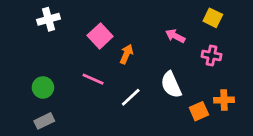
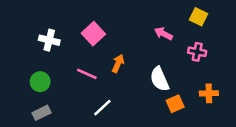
white cross: (49, 19) -> (49, 40), moved, turned 30
orange arrow: (126, 54) -> (118, 64), moved
white line: (131, 97) -> (102, 108), moved
orange square: (199, 111) -> (175, 104), moved

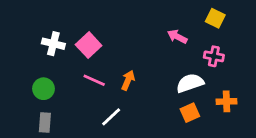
pink square: (93, 34) -> (89, 45), moved
orange arrow: (118, 64) -> (128, 80), moved
white semicircle: (160, 79) -> (190, 83), moved, turned 95
gray rectangle: (41, 113) -> (45, 123), turned -60

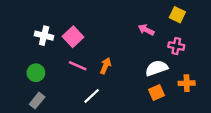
gray rectangle: (45, 123) -> (37, 101), turned 35

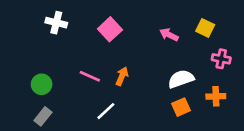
yellow square: (177, 15) -> (205, 28), moved
white cross: (44, 36) -> (56, 23), moved
pink square: (73, 37) -> (110, 29), moved
pink cross: (176, 46) -> (221, 59), moved

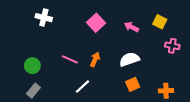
pink square: (110, 29) -> (96, 23), moved
white semicircle: (181, 79) -> (129, 59), moved
orange cross: (216, 96) -> (166, 91), moved
orange square: (181, 107) -> (133, 84), moved

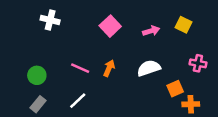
pink arrow: (132, 27) -> (151, 31), turned 136
pink cross: (172, 46) -> (198, 63), moved
orange square: (133, 84) -> (175, 89), moved
white line: (82, 86) -> (78, 101), moved

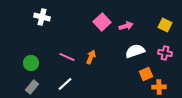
yellow square: (184, 25) -> (165, 25), moved
pink square: (110, 26) -> (102, 22), moved
white semicircle: (149, 68) -> (135, 51), moved

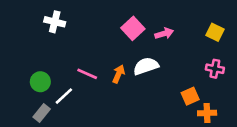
white semicircle: (135, 51) -> (146, 66), moved
white line: (65, 84) -> (64, 96), moved

